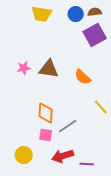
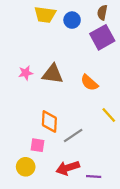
brown semicircle: (95, 12) -> (102, 12), turned -72
blue circle: (76, 14) -> (72, 20), moved
pink square: (46, 135) -> (38, 145), moved

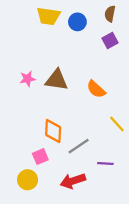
purple square: (102, 37) -> (110, 40), size x0.6
pink square: (38, 145) -> (40, 157), turned -32
purple line: (94, 177) -> (105, 164), moved

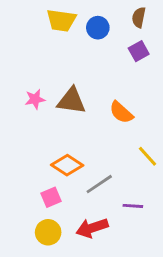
orange diamond: (53, 131) -> (67, 165), turned -60
yellow circle: (28, 180) -> (48, 232), moved

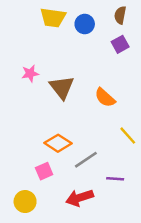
pink star: (35, 99) -> (30, 73), moved
brown triangle: (72, 101) -> (62, 87), turned 44
yellow circle: (48, 232) -> (25, 202), moved

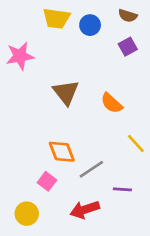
brown semicircle: (120, 15) -> (128, 16), turned -84
pink star: (30, 73) -> (20, 56), moved, size x1.5
orange diamond: (58, 143) -> (62, 152), turned 36
pink square: (44, 171) -> (47, 181), turned -30

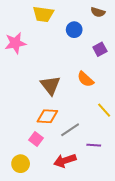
blue circle: (90, 25) -> (74, 30), moved
purple square: (128, 47) -> (100, 49), moved
brown triangle: (66, 92) -> (50, 85), moved
orange diamond: (62, 152) -> (47, 116), turned -65

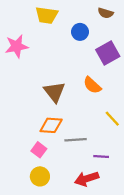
purple square: (100, 49) -> (108, 53), size x1.5
gray line: (70, 130) -> (76, 140), turned 30
red arrow: (65, 161) -> (87, 179), moved
yellow circle: (21, 164) -> (40, 176), moved

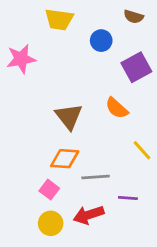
red arrow: (87, 179) -> (89, 215), moved

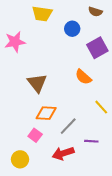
brown triangle: (69, 116) -> (37, 83), moved
gray line: (96, 177) -> (68, 126), turned -42
yellow circle: (51, 223) -> (20, 159), moved

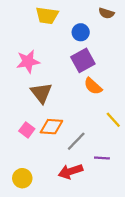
pink star: (15, 42) -> (28, 61), moved
purple square: (97, 48) -> (83, 60), moved
pink square: (35, 135) -> (27, 130), moved

